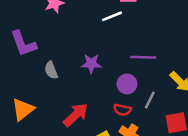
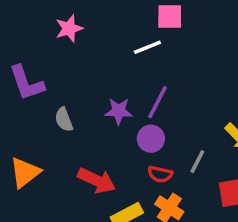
purple line: (143, 57) -> (158, 102), moved, turned -65
purple circle: (127, 84) -> (151, 139), moved
red arrow: (76, 115) -> (97, 180), turned 68

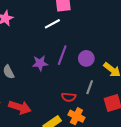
purple circle: (151, 139) -> (86, 58), moved
red arrow: (97, 180) -> (20, 107), moved

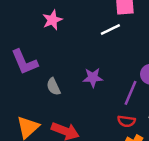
purple line: (62, 55) -> (131, 93), moved

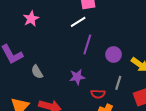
purple star: (93, 78) -> (77, 77), moved
purple line: (131, 93) -> (87, 44), moved

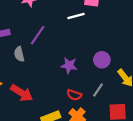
purple line: (87, 44) -> (38, 35), moved
purple star: (77, 77) -> (69, 65), moved

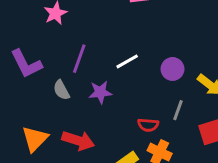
white line: (76, 16) -> (127, 61), moved
purple star: (69, 65) -> (100, 92), moved

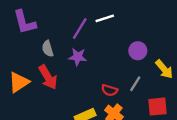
purple line: (79, 59) -> (80, 29), moved
white line: (127, 61) -> (105, 18), moved
red arrow: (78, 141) -> (48, 77), moved, turned 30

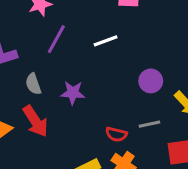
purple line: (80, 29) -> (56, 39), moved
gray line: (135, 84) -> (149, 124), turned 49

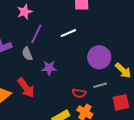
purple circle: (151, 81) -> (99, 57), size x1.5
gray semicircle: (33, 84) -> (27, 54), moved

